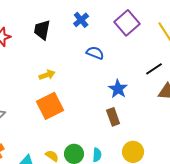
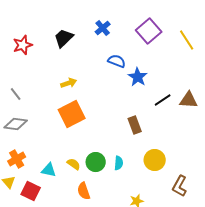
black trapezoid: (42, 30) -> (64, 38), turned 35
black line: (154, 69) -> (163, 100), moved
blue star: (118, 89) -> (138, 77), moved

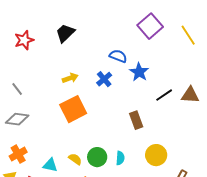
blue cross: (103, 28) -> (104, 79), moved

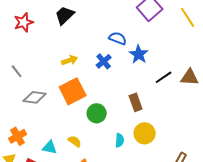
gray diamond: (17, 119) -> (35, 97), moved
yellow circle: (156, 155) -> (145, 133), moved
green circle: (97, 157) -> (97, 113), moved

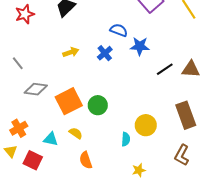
blue star: (139, 54) -> (140, 46), turned -30
orange square: (73, 91) -> (69, 101), moved
brown rectangle: (136, 102) -> (186, 115), moved, size x1.5
cyan semicircle: (120, 140) -> (126, 139), moved

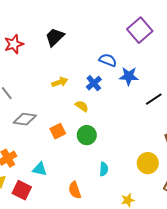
orange square: (69, 101) -> (58, 131), size x0.6
yellow circle: (146, 125) -> (148, 163), moved
yellow semicircle: (76, 133) -> (82, 106), moved
cyan semicircle: (126, 139) -> (104, 169), moved

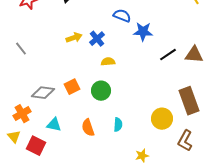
blue cross: (94, 83) -> (97, 39), moved
yellow semicircle: (82, 106) -> (108, 62), moved, turned -40
gray diamond: (25, 119) -> (43, 93), moved
orange semicircle: (75, 190) -> (88, 128), moved

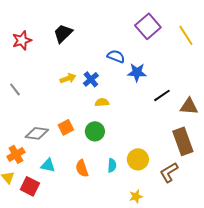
brown triangle: (194, 55) -> (189, 106), moved
yellow circle: (162, 119) -> (138, 159), moved
brown L-shape: (185, 141) -> (169, 172), moved, turned 30

